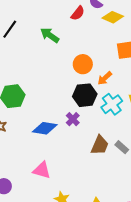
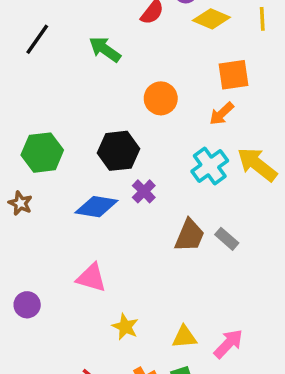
orange arrow: (105, 78) -> (222, 114), moved
black hexagon: (85, 95) -> (118, 151), moved

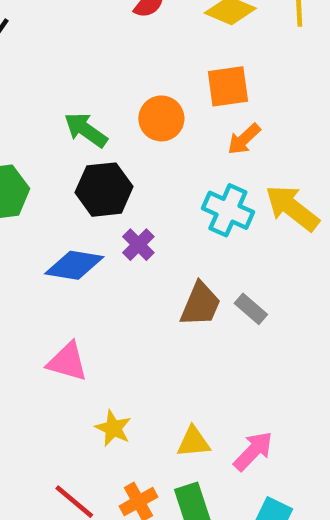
green arrow: (105, 49) -> (86, 130), moved
orange square: (233, 75) -> (228, 86), moved
cyan cross: (210, 166) -> (228, 210), turned -30

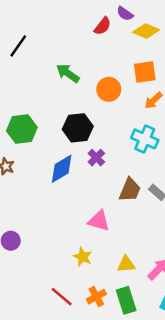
green arrow: (86, 130) -> (68, 73), moved
blue diamond: (74, 265) -> (62, 169), turned -40
pink triangle: (67, 362) -> (99, 221), moved

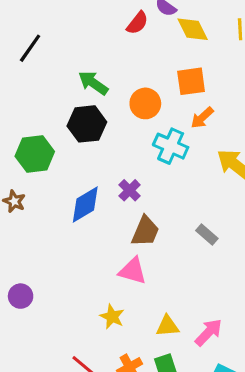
yellow diamond: (146, 31) -> (193, 29), turned 40
black hexagon: (78, 128) -> (87, 124), moved
cyan cross: (145, 139) -> (171, 146), moved
brown trapezoid: (130, 190) -> (145, 231), moved

